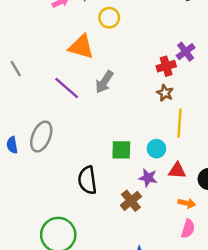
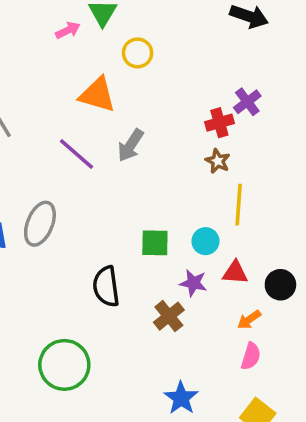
orange arrow: (187, 203) -> (249, 320), turned 133

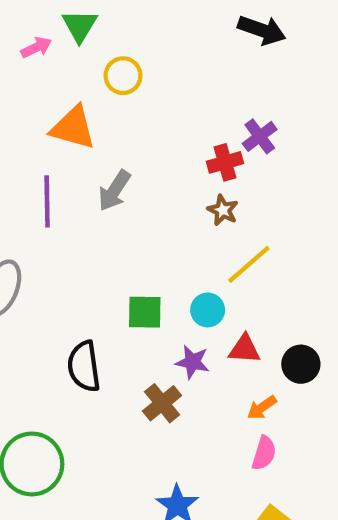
purple line: (77, 154) -> (47, 201), turned 48
yellow line: (239, 205) -> (249, 264), turned 45

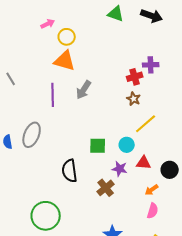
green triangle: (80, 26) -> (116, 14), moved, turned -42
yellow circle: (123, 76) -> (67, 37), moved
purple cross: (260, 136) -> (151, 65), turned 35

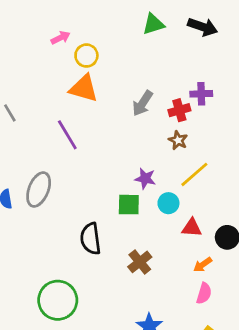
green triangle: (116, 14) -> (153, 24), turned -36
gray arrow: (84, 90) -> (142, 103), moved
purple line: (53, 95) -> (67, 135), turned -30
purple star: (120, 169) -> (145, 179), moved

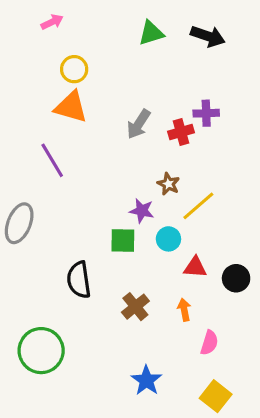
pink arrow: (60, 38) -> (52, 22), moved
brown star: (178, 140) -> (168, 184), moved
orange arrow: (203, 265) -> (184, 310), moved, turned 114

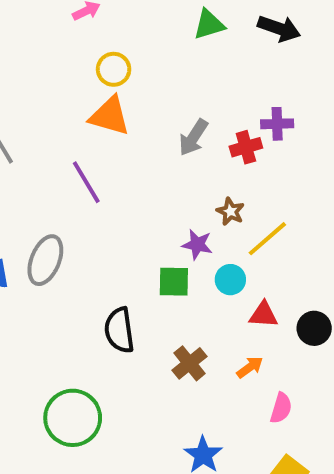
orange arrow: (184, 310) -> (250, 367), turned 65

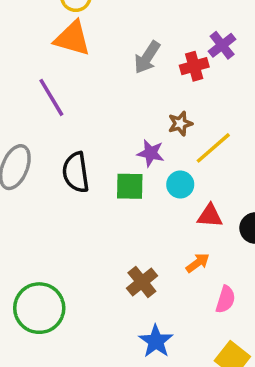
purple cross: (277, 124) -> (222, 45), turned -36
brown star: (230, 211) -> (180, 124), turned 30
black semicircle: (119, 330) -> (76, 172), moved
brown cross: (189, 363) -> (142, 282), moved

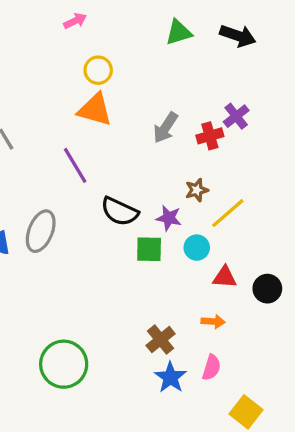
black semicircle: (76, 172) -> (120, 211), moved, turned -57
orange arrow: (198, 263) -> (213, 321), turned 40
pink semicircle: (226, 299) -> (211, 367), moved
blue star: (156, 341) -> (170, 377), moved

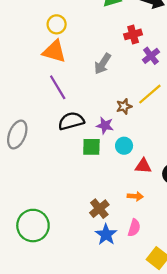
red cross: (210, 136) -> (133, 34), moved
purple line: (75, 165) -> (58, 87), moved
black semicircle: (120, 211) -> (71, 121), turned 140
yellow line: (228, 213) -> (150, 94), moved

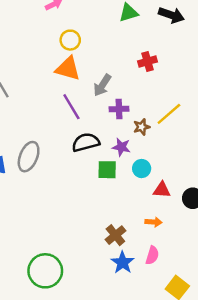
red cross: (133, 34) -> (148, 61), moved
purple cross: (151, 56) -> (119, 109), moved, turned 36
gray arrow: (103, 64) -> (102, 85), moved
green circle: (33, 226) -> (45, 271), moved

